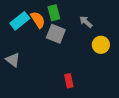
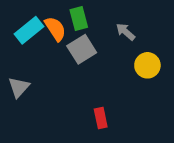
gray square: (56, 34) -> (82, 49), turned 36
gray triangle: (13, 60) -> (19, 87), turned 35

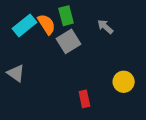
yellow circle: (147, 65) -> (124, 82), moved
gray triangle: (19, 87) -> (16, 73), turned -36

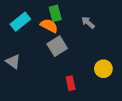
orange semicircle: (46, 24) -> (49, 26), moved, turned -30
gray square: (69, 41) -> (57, 46), moved

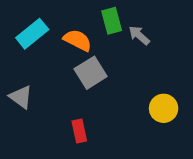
green rectangle: (55, 13) -> (112, 21), moved
red rectangle: (71, 83) -> (79, 131), moved

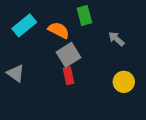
gray arrow: (139, 35) -> (116, 39), moved
red rectangle: (79, 131) -> (69, 76), moved

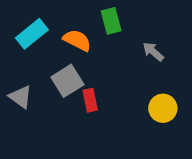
gray square: (69, 55) -> (67, 81), moved

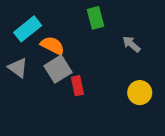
orange semicircle: (77, 40) -> (53, 46), moved
gray triangle: (21, 97) -> (18, 68), moved

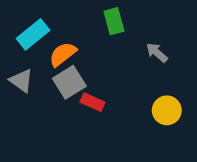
orange semicircle: (53, 46) -> (63, 54), turned -65
red rectangle: (77, 86) -> (92, 102), turned -54

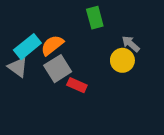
cyan rectangle: (33, 34) -> (27, 47), moved
yellow circle: (167, 110) -> (122, 60), moved

